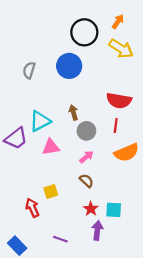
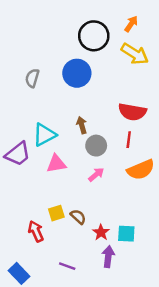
brown semicircle: (86, 181) -> (78, 217), moved

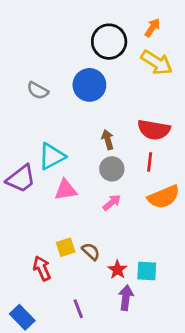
gray semicircle: (32, 78) -> (38, 91), turned -78
brown arrow: (82, 125) -> (108, 140), moved
purple line: (67, 266) -> (78, 309), turned 49

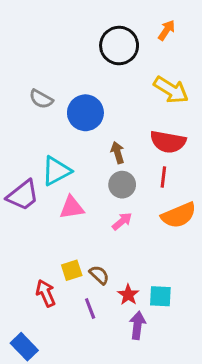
yellow arrow: (157, 63) -> (171, 90), moved
blue circle: (89, 85) -> (85, 113), moved
purple line: (78, 309) -> (90, 308), moved

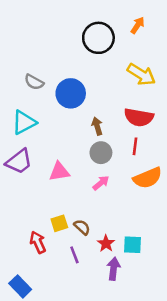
cyan triangle: (56, 171) -> (24, 122), moved

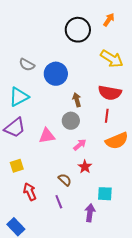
gray circle: (101, 153) -> (71, 121), moved
yellow square: (59, 223) -> (17, 166), moved
red star: (106, 244) -> (85, 167), moved

